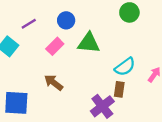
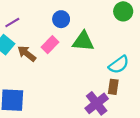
purple line: (29, 24) -> (12, 22), moved
brown arrow: (54, 83) -> (27, 54), moved

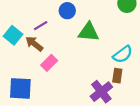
purple line: (12, 22) -> (41, 26), moved
pink rectangle: (50, 45) -> (49, 63), moved

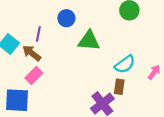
purple line: (41, 26) -> (38, 34), turned -48
pink rectangle: (49, 63) -> (34, 76), moved

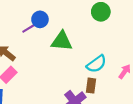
purple line: (38, 34) -> (29, 28), moved, turned 48

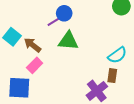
green triangle: (62, 41) -> (68, 41), moved

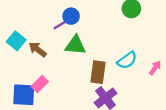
pink rectangle: (35, 65) -> (40, 84), moved
brown rectangle: (112, 76) -> (98, 72), moved, size x1.5

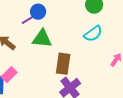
cyan semicircle: (127, 60) -> (93, 34), moved

